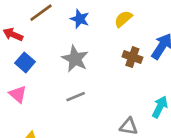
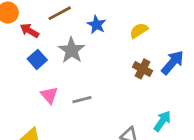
gray star: (75, 59) -> (72, 50), moved
pink triangle: (18, 94) -> (49, 95), moved

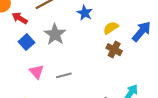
blue star: (96, 25) -> (85, 13), moved
yellow semicircle: (139, 31) -> (111, 28), moved
blue arrow: (173, 62) -> (142, 32), moved

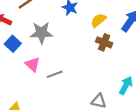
gray star: (55, 34) -> (41, 33), turned -30
pink triangle: (36, 72) -> (32, 64), moved

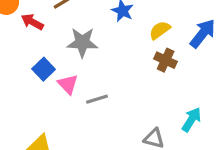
blue square: (13, 44) -> (44, 69), moved

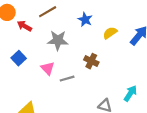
brown cross: (166, 60) -> (91, 61), moved
blue square: (44, 69) -> (19, 58), moved

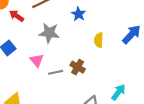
yellow semicircle: (110, 33) -> (99, 40), moved, turned -56
brown cross: (91, 61) -> (78, 67), moved

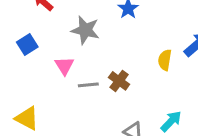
yellow semicircle: (99, 40) -> (165, 60), moved

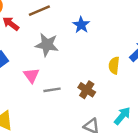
brown cross: (119, 81) -> (87, 90), moved

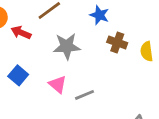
brown cross: (87, 90) -> (117, 43), moved

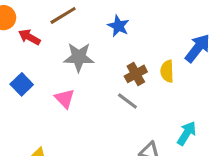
brown cross: (117, 43) -> (136, 74), moved, turned 36
gray line: (84, 95) -> (127, 101), moved, turned 54

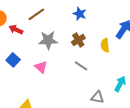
blue star: (118, 26) -> (80, 14), moved
brown cross: (136, 74) -> (78, 40), moved

